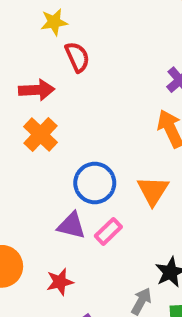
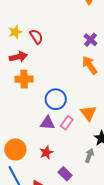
yellow star: (54, 22) -> (15, 32), moved
orange cross: (40, 135) -> (24, 79), turned -36
orange triangle: (153, 191) -> (88, 113), moved

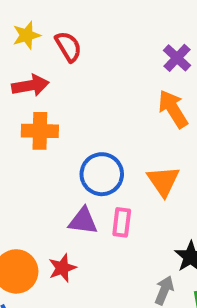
orange triangle: (88, 113) -> (163, 181), moved
pink rectangle: (67, 123) -> (122, 222), turned -32
red star: (46, 152) -> (62, 268), moved

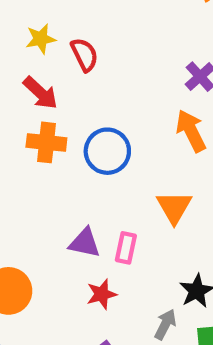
red arrow: (30, 85) -> (40, 93), turned 48
blue circle: (102, 174) -> (107, 151), moved
red star: (62, 268) -> (102, 294), moved

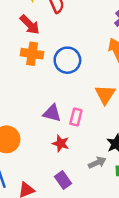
red star: (102, 294) -> (61, 143), turned 30
gray arrow: (165, 324) -> (97, 163), turned 36

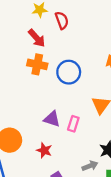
red star: (61, 143) -> (44, 150), moved

